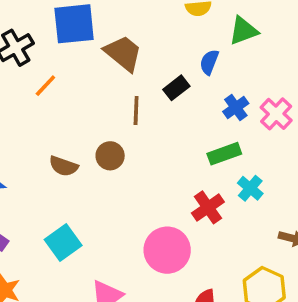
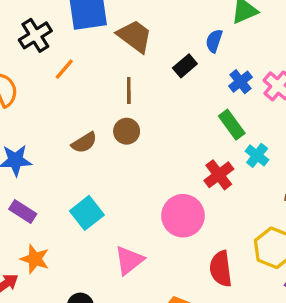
brown line: (136, 110) -> (129, 91), moved
green rectangle: (224, 154) -> (232, 125), turned 76
brown semicircle: (64, 166) -> (84, 143), turned -48

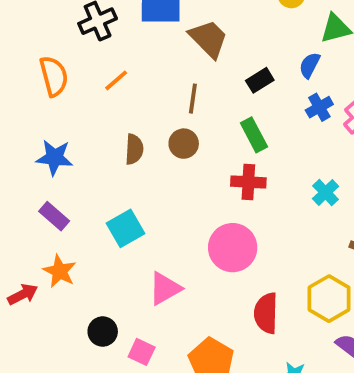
blue semicircle: (214, 41) -> (310, 65), moved
orange line: (64, 69) -> (116, 80), moved
green rectangle: (232, 125) -> (254, 135), moved
brown semicircle: (84, 143) -> (134, 149), turned -64
red cross: (219, 175) -> (248, 182), moved, turned 32

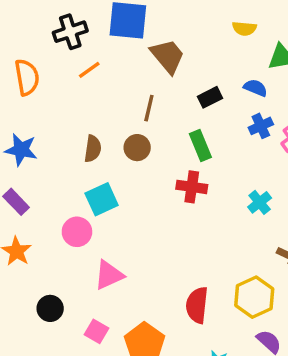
blue semicircle: (310, 65) -> (255, 88), turned 80
orange line: (116, 80) -> (89, 70), moved
cyan square: (126, 228) -> (102, 199), moved
pink circle: (233, 248) -> (77, 232), moved, size x0.7
pink square: (142, 352) -> (97, 331), moved

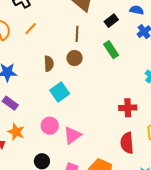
orange line: (89, 70) -> (31, 29), moved
red cross: (192, 187) -> (128, 108), moved
pink circle: (77, 232) -> (50, 126), moved

